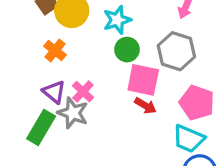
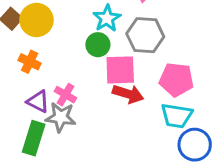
cyan star: (117, 20) -> (107, 18), moved
red arrow: (145, 106) -> (128, 94), size x1.4

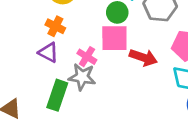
pink square: (120, 70) -> (114, 38), moved
purple triangle: (38, 101) -> (48, 52), moved

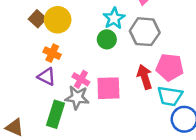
pink square: (114, 38) -> (108, 88), moved
red arrow: (143, 57) -> (145, 77), moved, turned -125

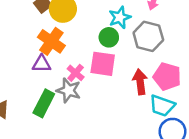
orange cross: (52, 53) -> (51, 41), size x1.5
purple triangle: (47, 77) -> (42, 64), turned -36
pink square: (108, 88) -> (103, 64), moved

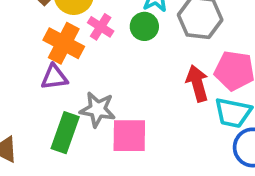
pink square: (103, 64) -> (129, 136), moved
pink cross: (76, 73) -> (101, 27), moved

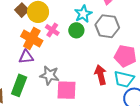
red arrow: (197, 83) -> (101, 75), moved
green rectangle: (65, 133) -> (19, 85), moved

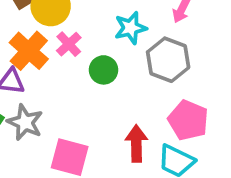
green circle: (76, 30) -> (104, 70), moved
gray star: (49, 75) -> (25, 122), moved

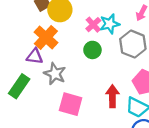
pink cross: (69, 44) -> (93, 25), moved
gray star: (25, 122) -> (55, 74), moved

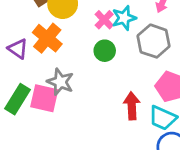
purple triangle: (35, 56) -> (18, 49), moved, turned 30
pink square: (71, 104) -> (44, 98), moved

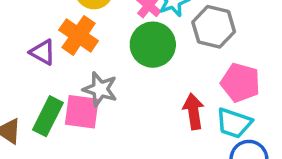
green circle: (105, 51) -> (153, 45), size x1.6

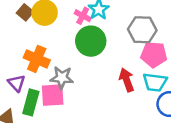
gray hexagon: (214, 27) -> (142, 30), moved
orange cross: (79, 35) -> (37, 59), moved
purple triangle: (43, 52) -> (17, 83), moved, turned 30

